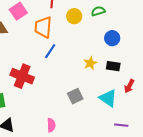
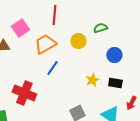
yellow circle: (74, 16) -> (78, 41), moved
orange trapezoid: (43, 27) -> (45, 44), turned 55

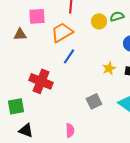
pink square: (20, 28) -> (37, 16), turned 30
yellow circle: (78, 41) -> (99, 21), moved

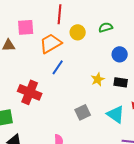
yellow circle: (99, 21) -> (78, 32), moved

